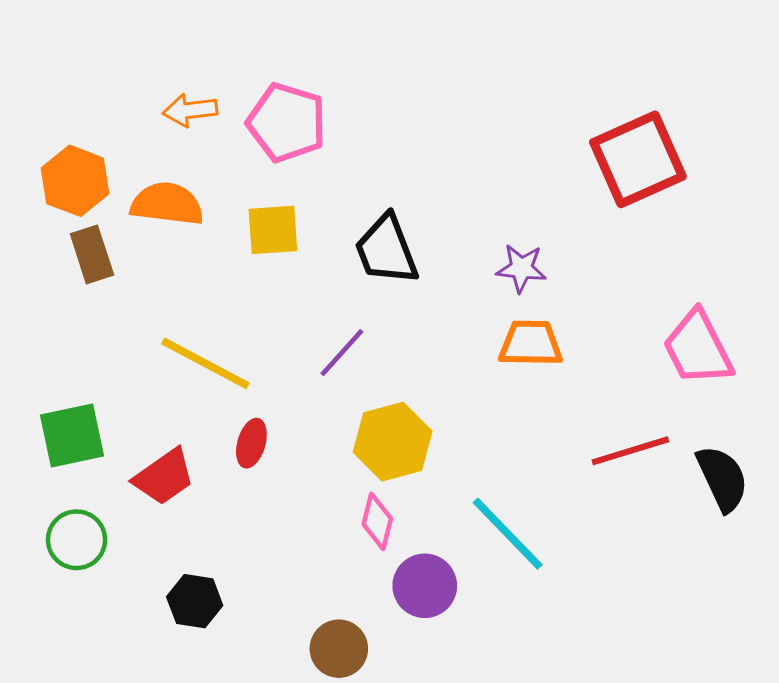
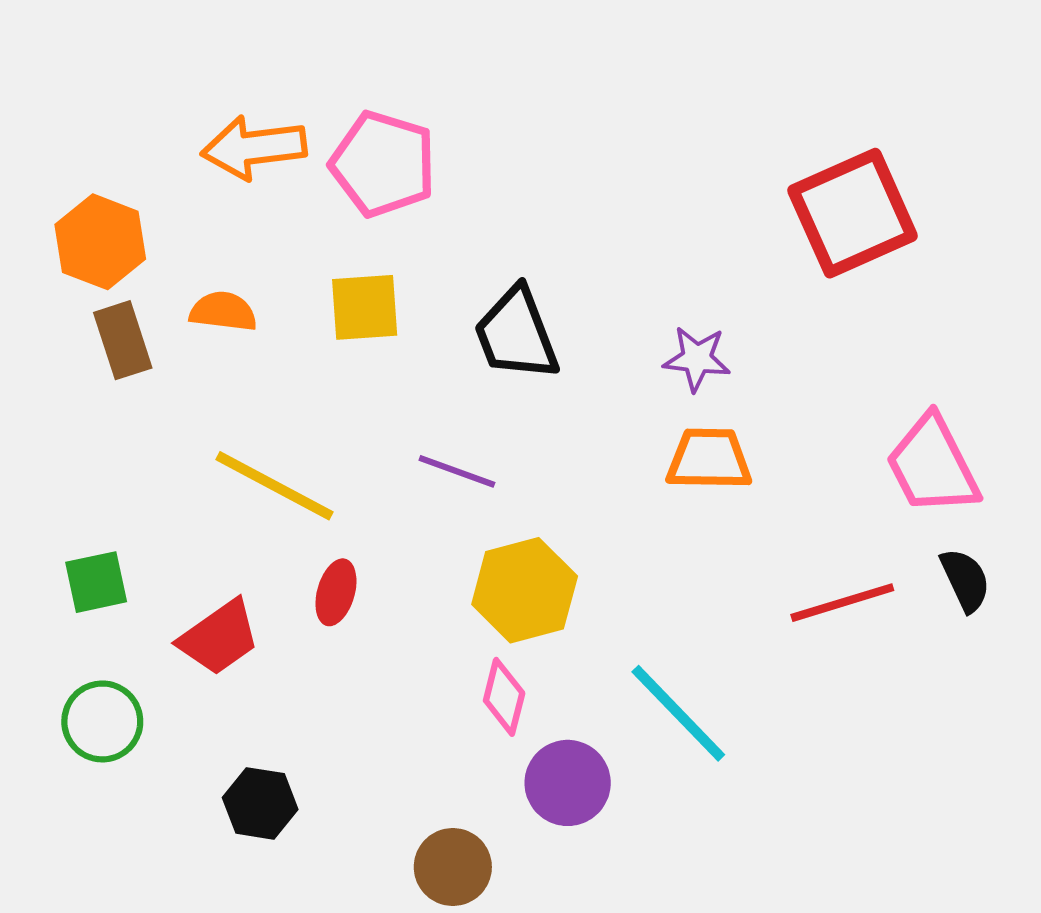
orange arrow: (190, 110) -> (254, 148), size x1.4
orange semicircle: (167, 204) -> (223, 311), moved, size x0.7
purple line: (342, 353) -> (457, 471), turned 68
green square: (72, 435) -> (96, 582), size x0.7
black semicircle: (722, 478) -> (965, 580), moved, size x0.7

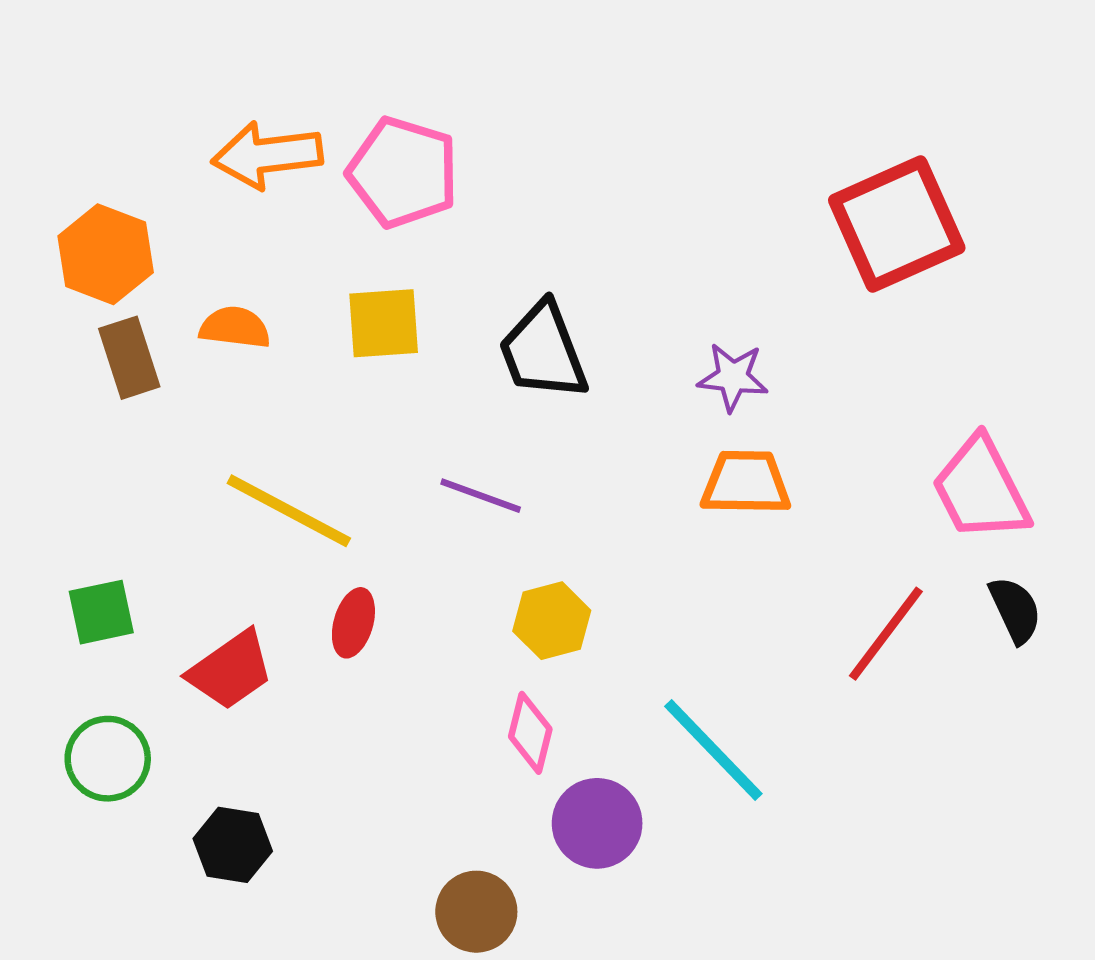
yellow hexagon: (525, 590) -> (552, 621), size x0.7
red line: (842, 603) -> (886, 634), turned -36
black hexagon: (260, 803) -> (233, 845), moved

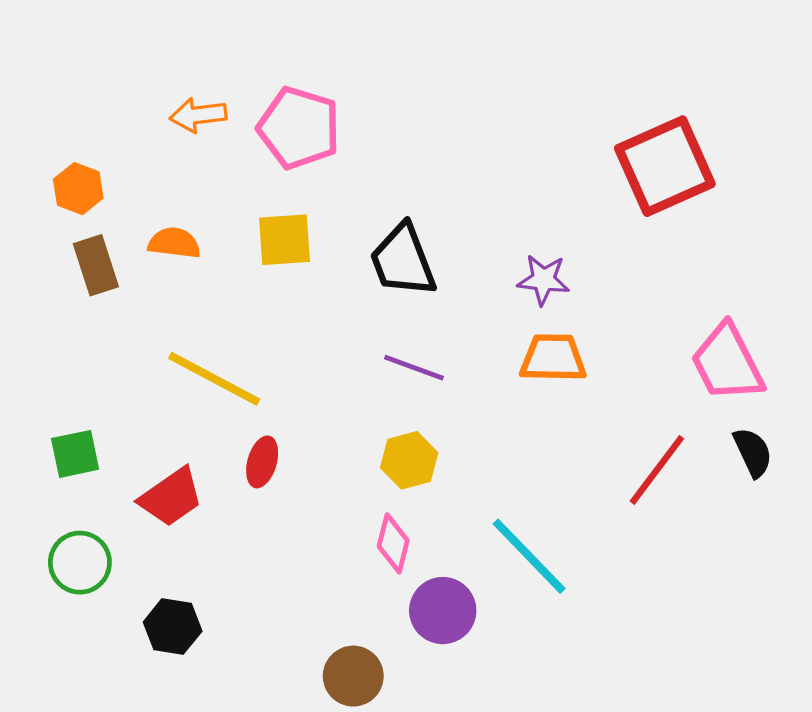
orange arrow: (267, 155) -> (198, 115), size x0.7
orange hexagon: (106, 254) -> (78, 189), size x0.7
purple line: (481, 496) -> (414, 368), moved

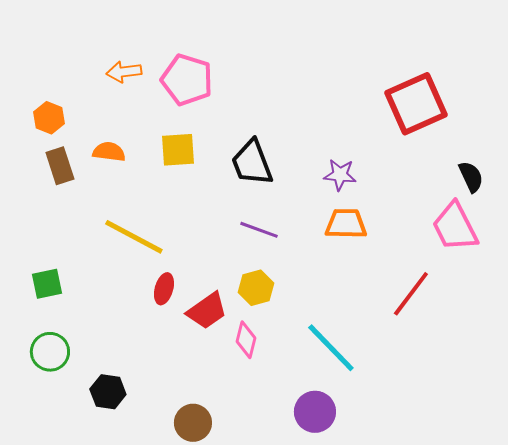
black semicircle: (753, 452) -> (471, 177), moved
red trapezoid: (171, 497) -> (207, 311), moved
purple circle: (443, 611) -> (315, 412), moved
brown circle: (353, 676) -> (193, 423), moved

